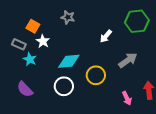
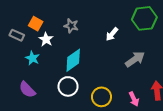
gray star: (68, 17) -> (71, 26), moved
gray rectangle: (19, 44) -> (17, 35), moved
cyan diamond: (69, 61) -> (73, 60), turned -30
yellow circle: (96, 75) -> (101, 97), moved

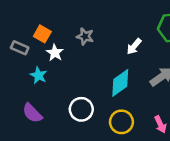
cyan diamond: (73, 60) -> (120, 83), moved

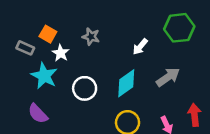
cyan star: (39, 75) -> (44, 76), size x1.5
white circle: (81, 109) -> (85, 88), moved

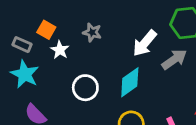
white arrow: (140, 47) -> (145, 43), size x1.5
cyan star: (44, 76) -> (25, 74), moved
gray arrow: (168, 77) -> (174, 59), moved

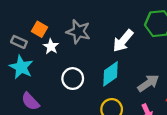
gray star: (92, 32) -> (78, 32), size x1.5
gray arrow: (174, 59) -> (148, 83), moved

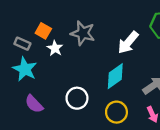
white circle: (73, 79) -> (77, 98), moved

